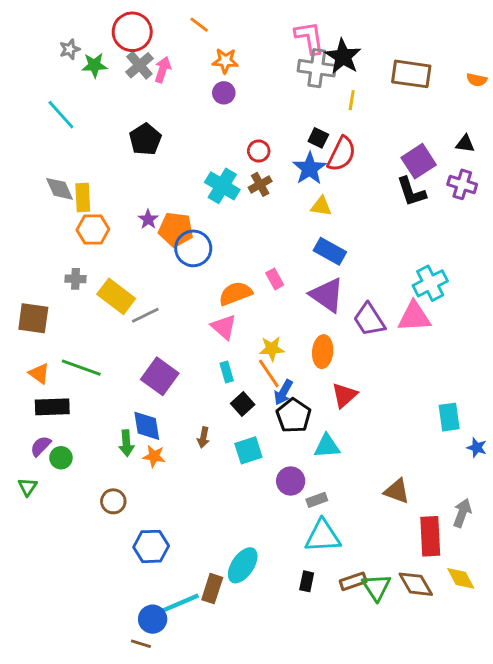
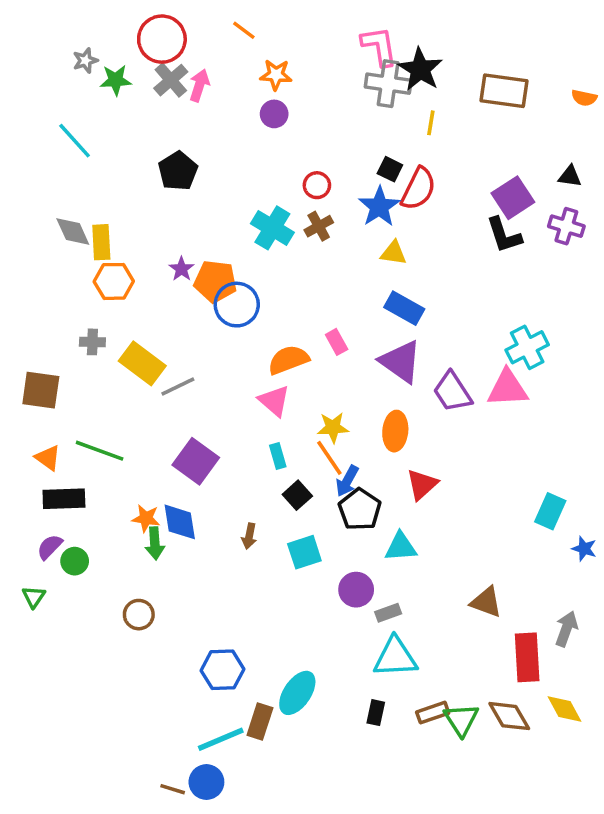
cyan rectangle: (449, 417) -> (550, 511), turned 32
orange star: (154, 456) -> (146, 518), moved
blue hexagon: (151, 546) -> (222, 670), moved
blue circle: (153, 619) -> (206, 782), moved

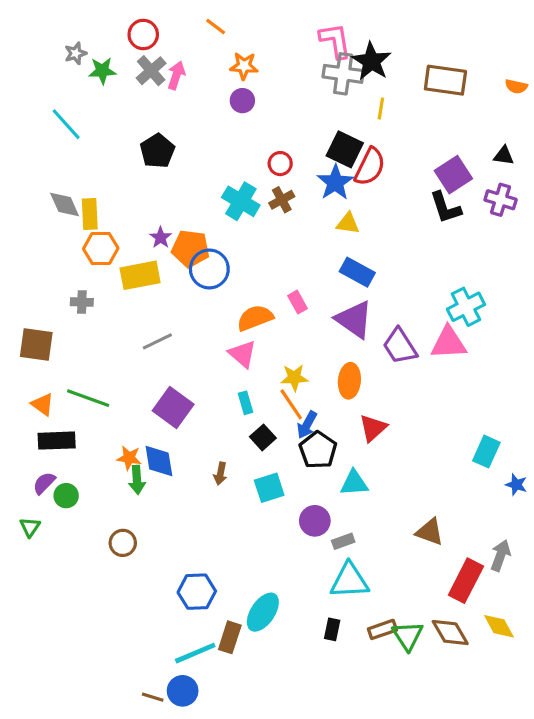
red circle: (162, 39) -> (143, 34), size x0.7
black square: (390, 169) -> (345, 149), size x1.6
yellow rectangle: (142, 363) -> (140, 275), moved, turned -48
red rectangle: (527, 657) -> (466, 581), turned 30

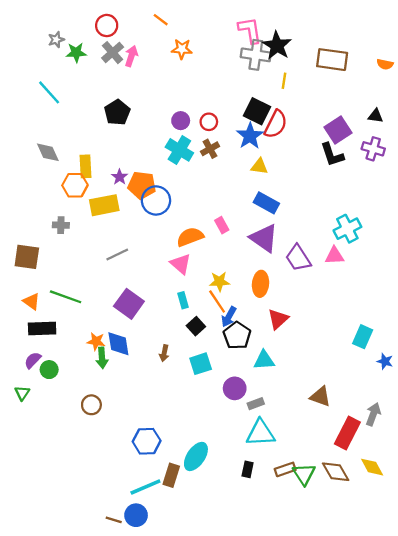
purple circle: (242, 101) -> (181, 121), moved
yellow rectangle: (90, 214) -> (86, 166), moved
pink triangle: (449, 343) -> (334, 256), size x0.7

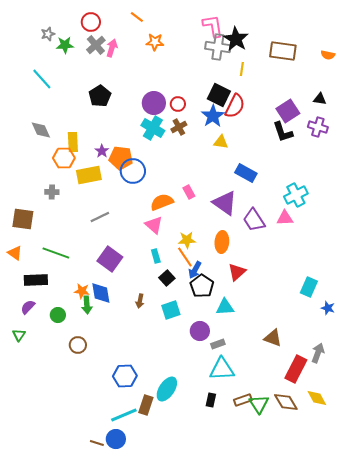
purple circle: (181, 121) -> (154, 103), size x1.5
blue rectangle: (266, 203) -> (246, 173), moved
orange triangle: (32, 301) -> (15, 253), moved
green circle: (49, 370) -> (58, 315), moved

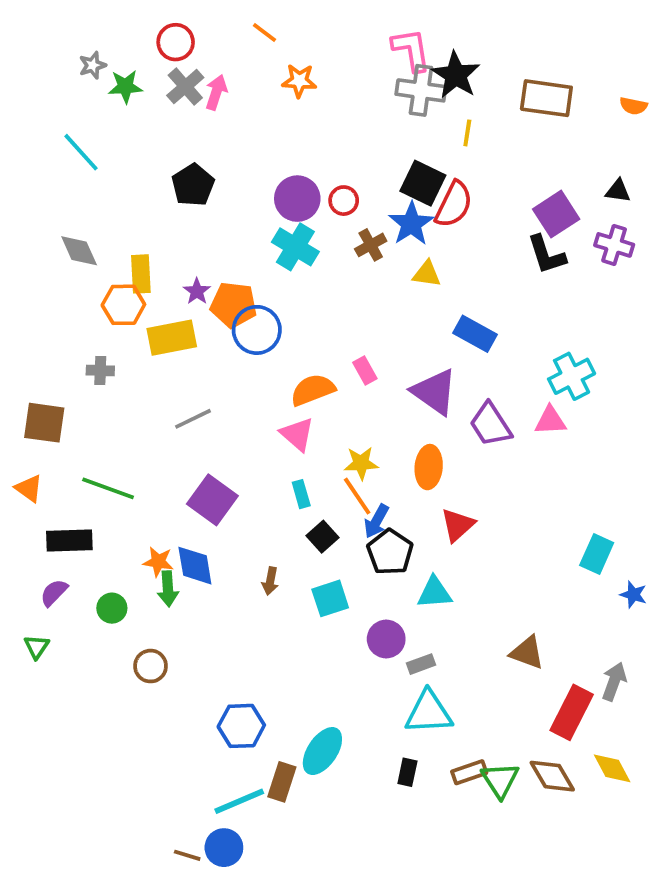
brown cross: (179, 127) -> (371, 245), moved

